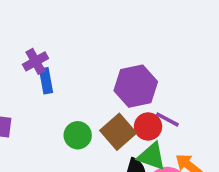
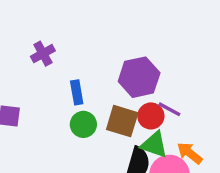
blue rectangle: (46, 81) -> (77, 92), moved
brown square: (118, 132) -> (122, 121), turned -32

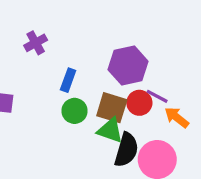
blue rectangle: (77, 92) -> (68, 80), turned 30
green triangle: (154, 145) -> (110, 130), moved
orange arrow: (190, 153) -> (177, 117), moved

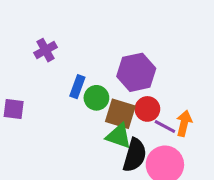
purple line: (157, 96) -> (165, 126), moved
green circle: (75, 111) -> (96, 98), moved
orange arrow: (177, 117) -> (184, 123), turned 65

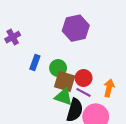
purple hexagon: (136, 72) -> (76, 28), moved
green circle: (96, 98) -> (58, 68), moved
purple line: (165, 126) -> (84, 92), moved

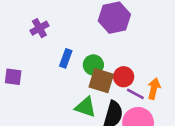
purple line: (84, 92) -> (135, 94), moved
green triangle: (64, 97) -> (85, 107), moved

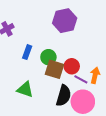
green triangle: (85, 107) -> (25, 90), moved

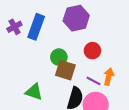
blue rectangle: (27, 52) -> (36, 27), moved, size x1.6
red circle: (72, 66) -> (92, 51), moved

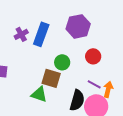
brown square: (65, 70) -> (51, 78), moved
orange arrow: (109, 77) -> (108, 89), moved

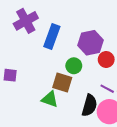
purple hexagon: (78, 26) -> (91, 43), moved
purple cross: (21, 34) -> (26, 21), moved, size x1.6

